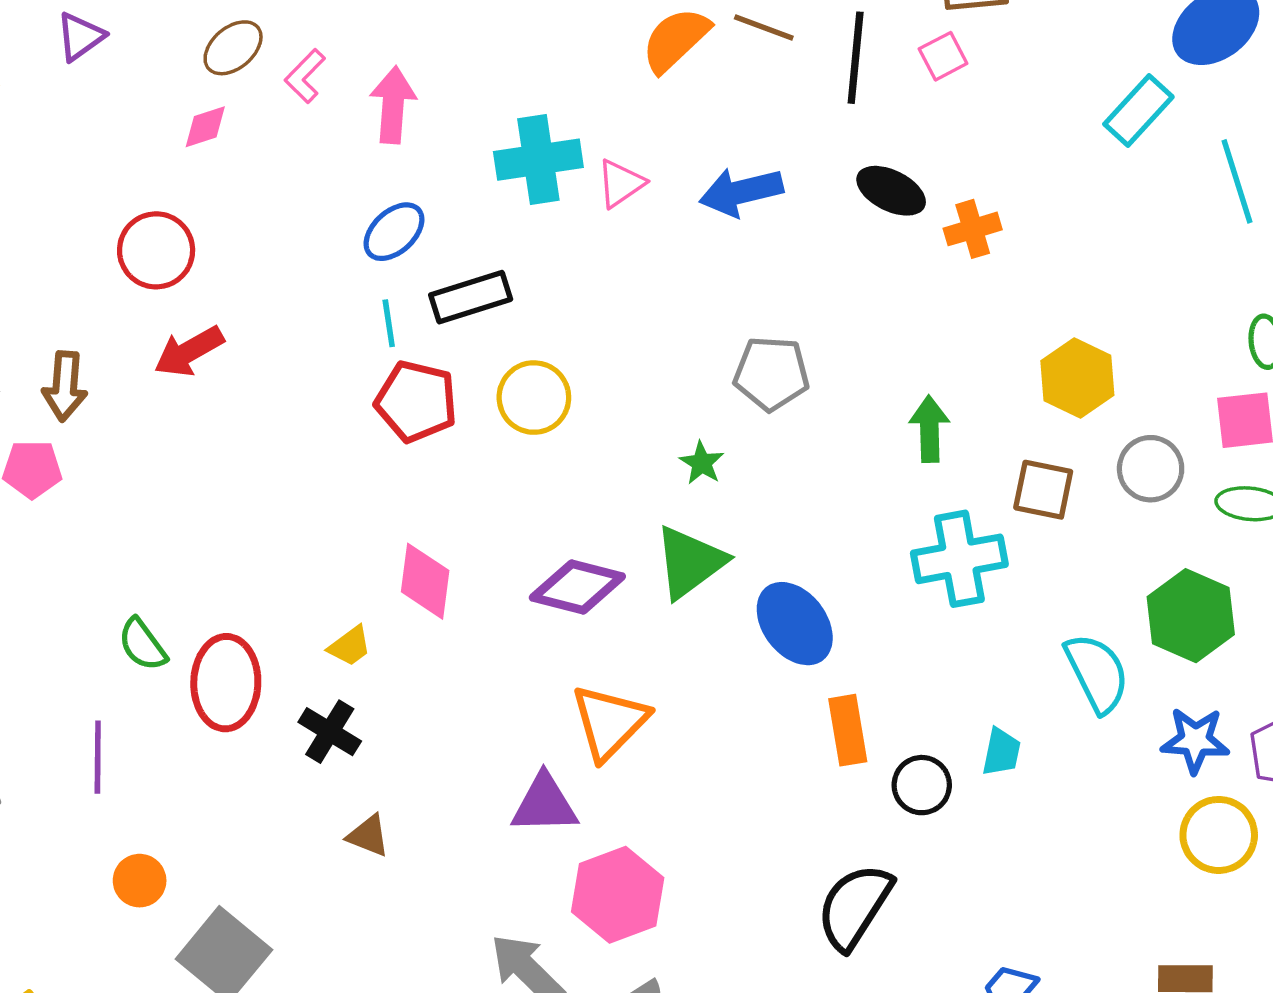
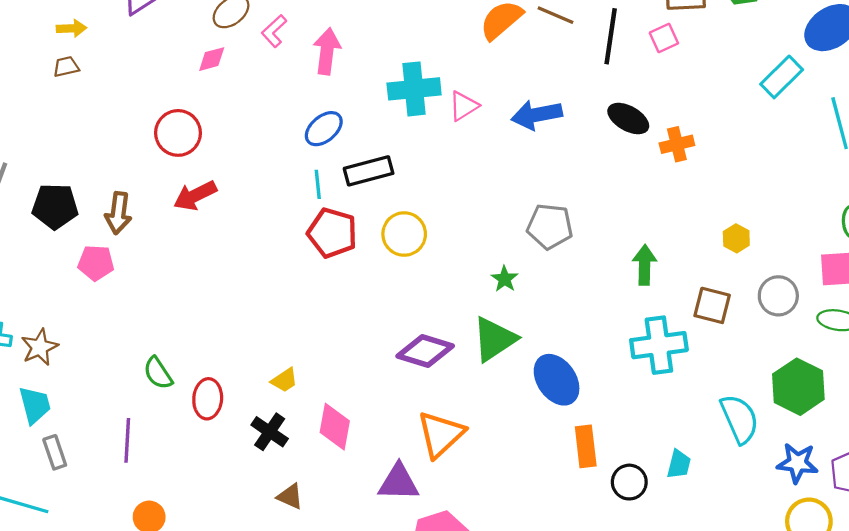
yellow hexagon: (1077, 378) -> (736, 238), size x0.6
pink diamond: (425, 581) -> (335, 427), moved
red ellipse: (226, 683) -> (208, 399), size x0.7

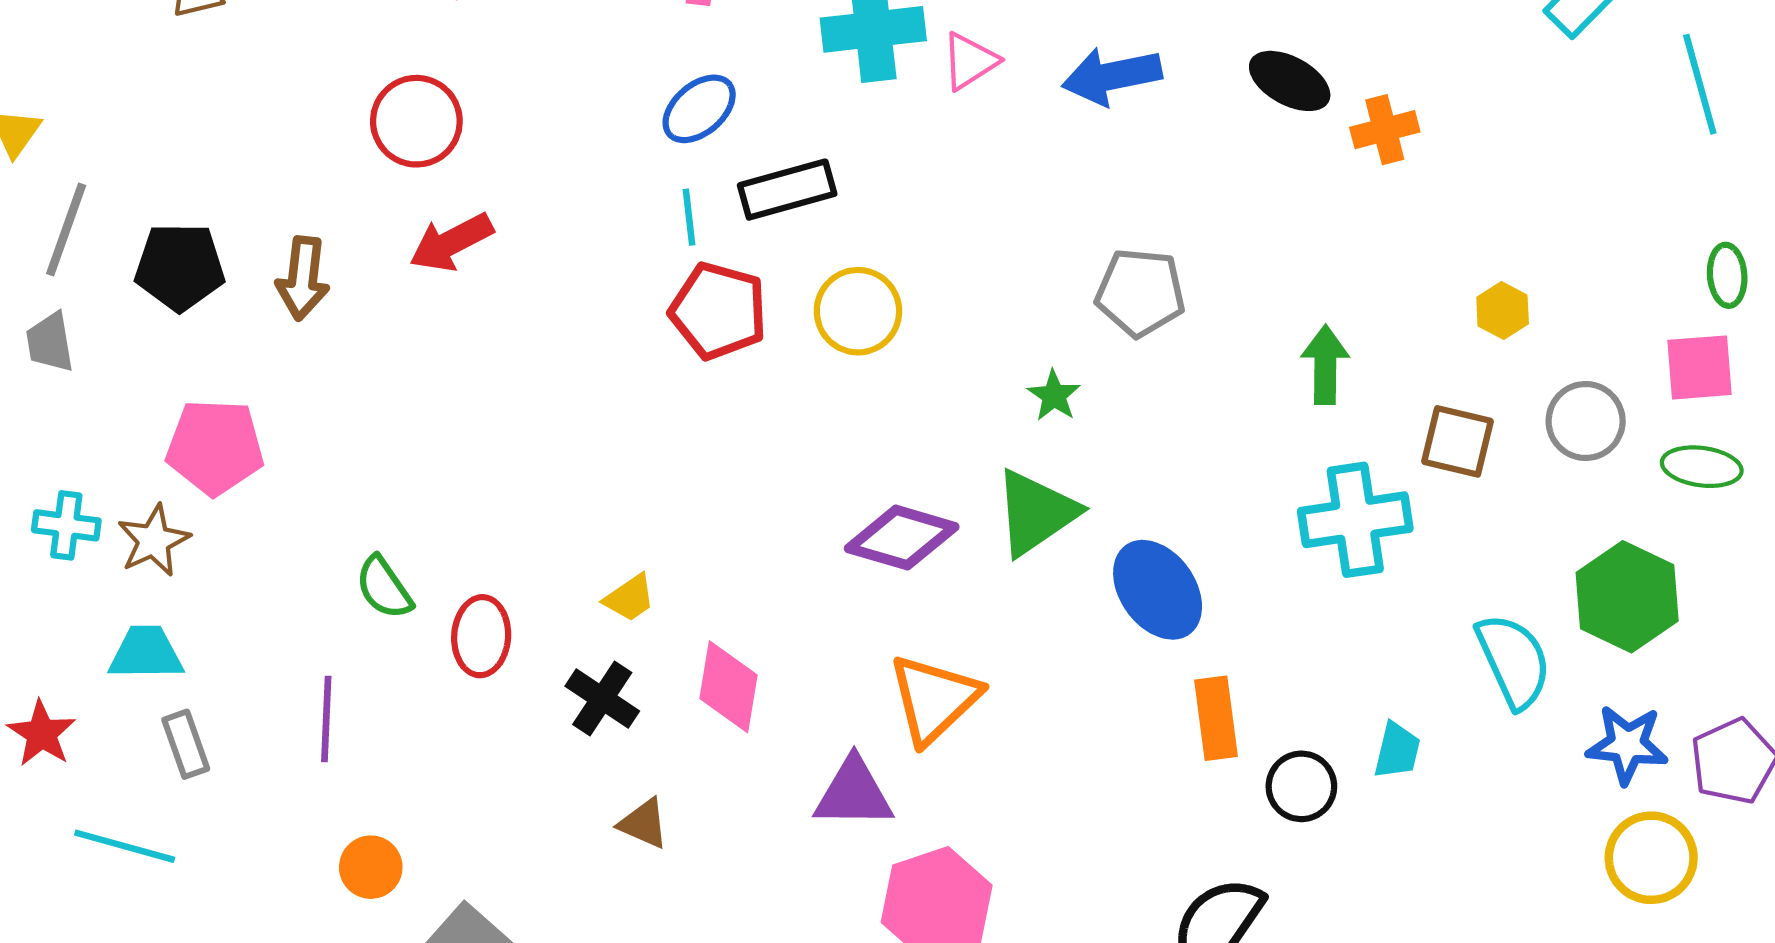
pink pentagon: (96, 263) -> (215, 447), moved, size x1.4
cyan trapezoid: (35, 405) -> (146, 653), turned -75

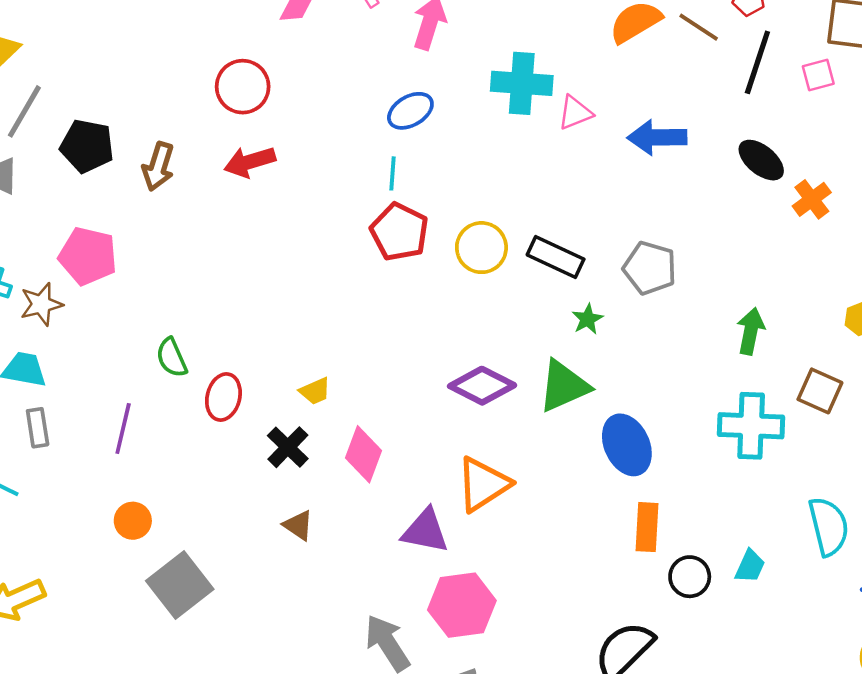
orange cross: (1385, 130) -> (812, 199), turned -33
black rectangle: (787, 190) -> (556, 257), moved, turned 30

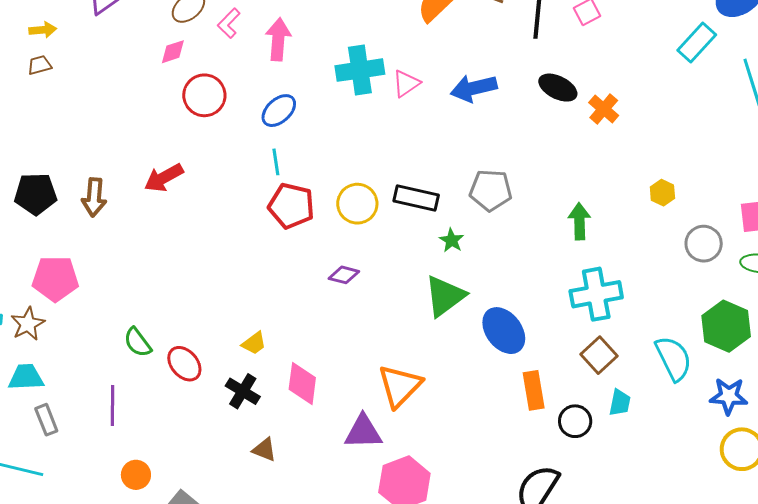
red circle: (243, 87) -> (204, 95), moved
purple diamond: (482, 386) -> (344, 275), moved, size x0.6
brown square: (820, 391) -> (599, 355), moved, turned 36
red ellipse: (223, 397) -> (184, 364), turned -42

